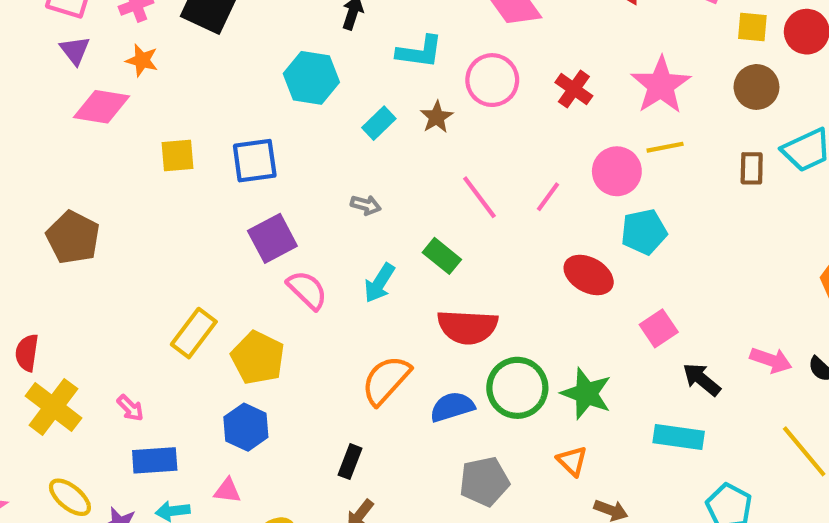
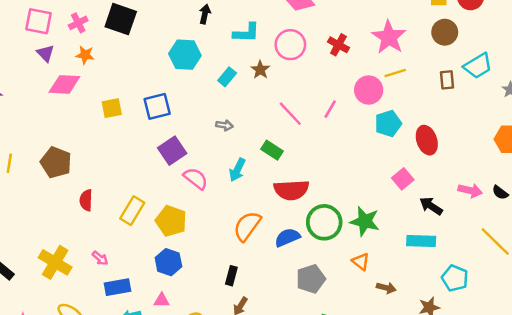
red ellipse: (589, 275) -> (427, 140), moved, turned 48
red semicircle: (27, 353) -> (86, 200), moved

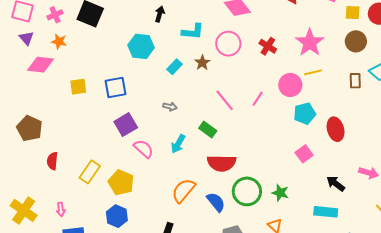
pink square: (403, 179) -> (304, 154), moved
green star: (365, 221) -> (280, 193), size x0.7
blue semicircle: (287, 237) -> (216, 202), turned 70
pink arrow: (100, 258) -> (61, 209), turned 40

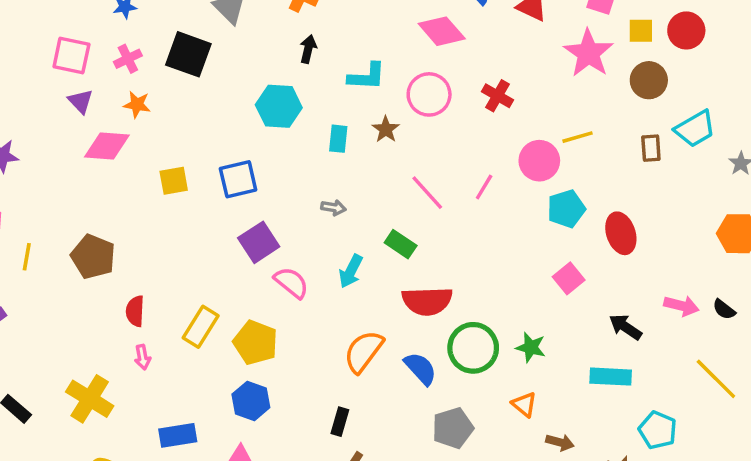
pink star: (310, 43) -> (589, 53), moved
cyan rectangle: (175, 67) -> (338, 139), turned -35
pink arrow: (61, 209) -> (142, 357), moved

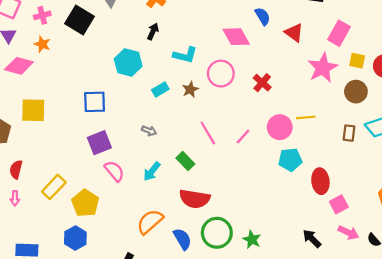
cyan rectangle: (338, 139) -> (160, 89), turned 42
yellow square: (174, 181) -> (33, 110), moved, size x1.4
pink square: (569, 278) -> (339, 204), moved

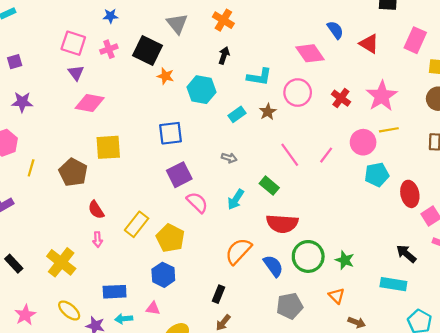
orange star: (42, 44) -> (165, 76), moved
pink star: (323, 68) -> (382, 96), moved
red semicircle: (16, 169) -> (96, 210), turned -42

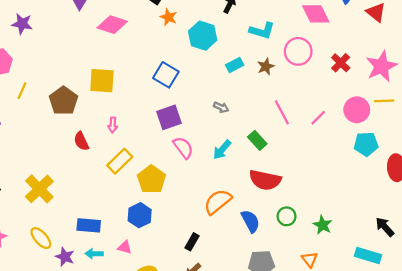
pink diamond: (90, 103) -> (112, 25), moved
blue square: (171, 133) -> (166, 75), turned 30
pink arrow: (98, 240) -> (113, 125), moved
green circle: (308, 256) -> (287, 216), size x0.6

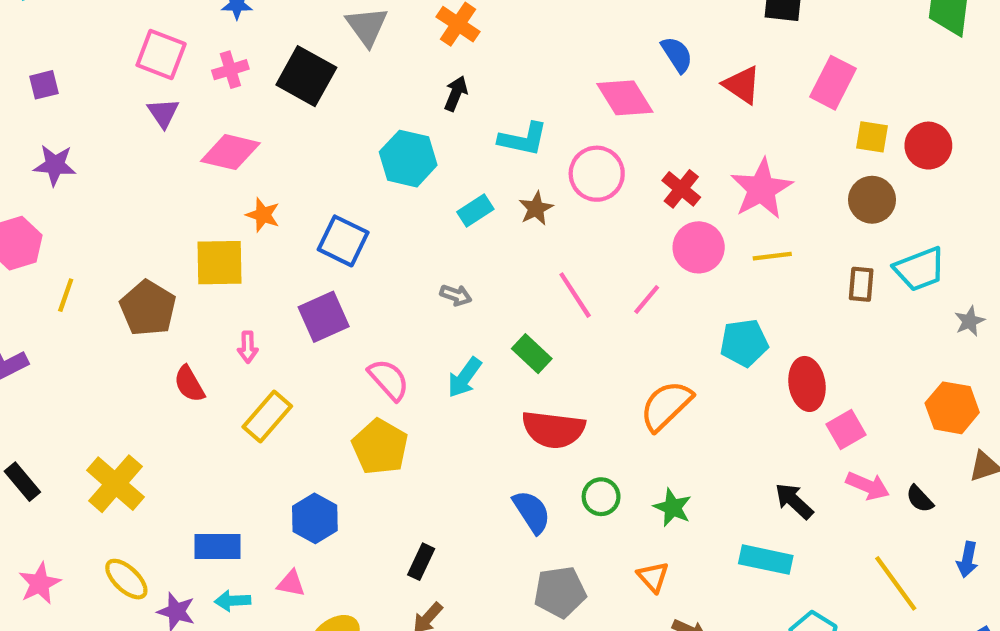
orange star: (169, 17) -> (263, 215), moved
pink circle: (357, 110) -> (699, 247), moved
purple square: (169, 117) -> (324, 317), moved
yellow pentagon: (152, 179) -> (380, 447), moved
orange semicircle: (218, 202) -> (666, 406), moved

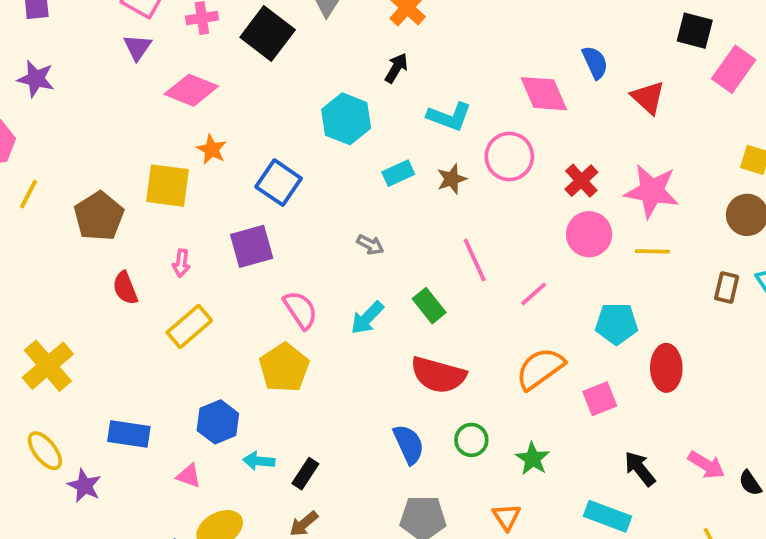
pink rectangle: (833, 83) -> (734, 69), moved
pink star: (761, 189) -> (652, 191), turned 30
pink line: (647, 299) -> (534, 294), moved
pink square: (846, 429) -> (600, 399), moved
cyan arrow: (233, 601) -> (259, 461), moved

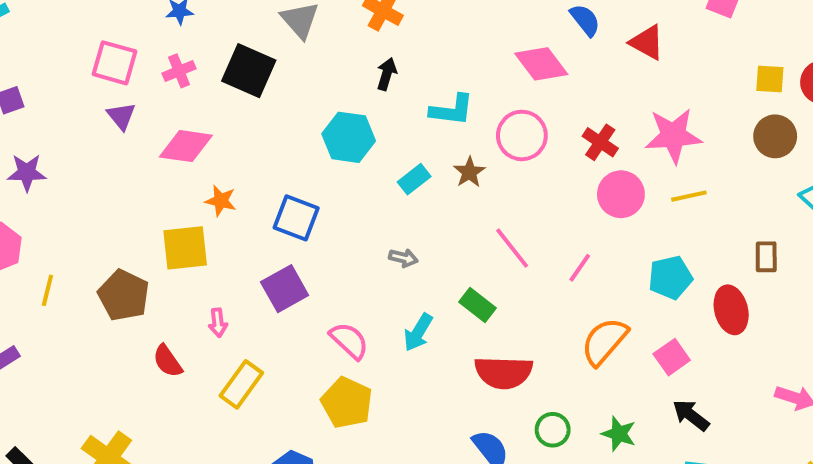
brown rectangle: (727, 288) -> (766, 257), moved
black arrow: (640, 469) -> (691, 415), moved

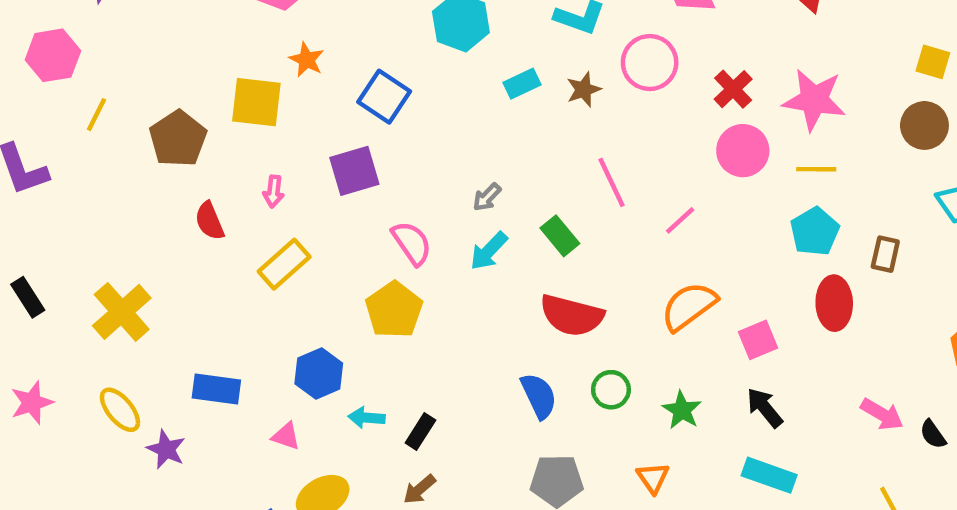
gray arrow: (403, 258) -> (487, 197), moved, turned 108
cyan pentagon: (670, 277) -> (815, 231), moved, turned -30

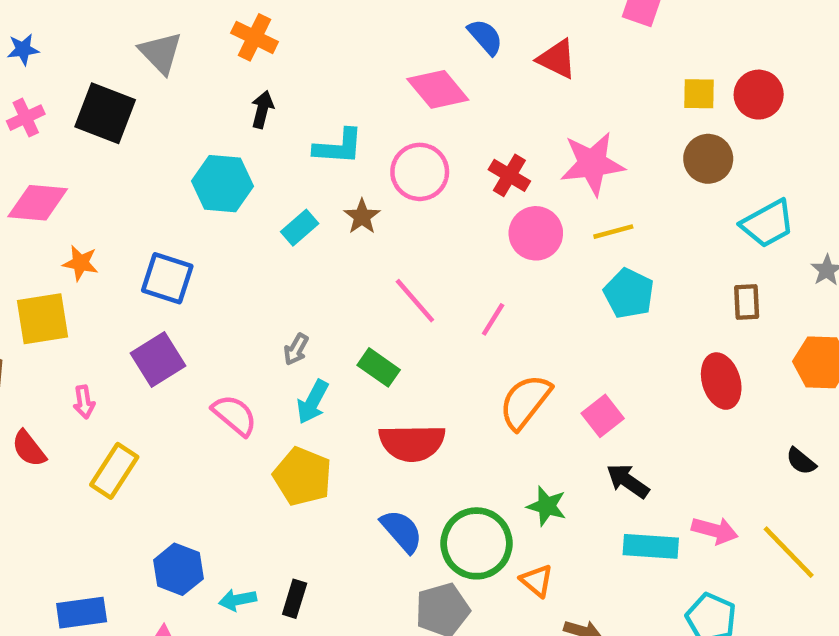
brown rectangle: (885, 254) -> (747, 302), moved
red ellipse: (834, 303) -> (721, 381), moved
yellow pentagon: (394, 310) -> (302, 476), moved
green circle: (611, 390) -> (477, 543), moved, size x1.8
pink arrow: (882, 414) -> (715, 531), moved

